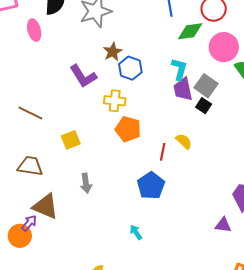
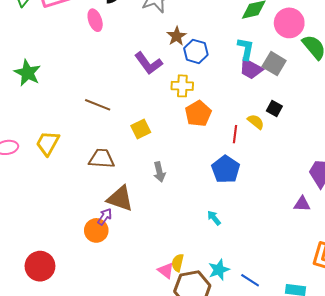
purple trapezoid: (183, 89) -> (251, 69), turned -45
black square: (204, 106) -> (274, 108), moved
orange pentagon: (128, 129) -> (198, 114), turned 30

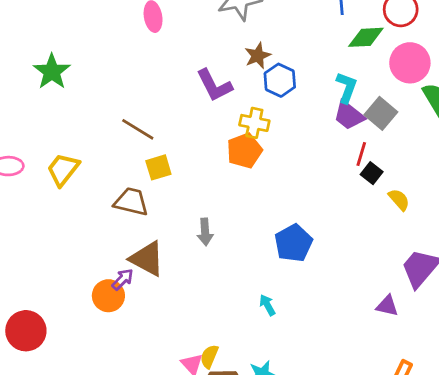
orange pentagon: (198, 114) -> (244, 151), moved
yellow semicircle: (256, 122) -> (399, 200), moved
yellow square: (141, 129) -> (158, 167), moved
red line: (235, 134) -> (361, 154), moved

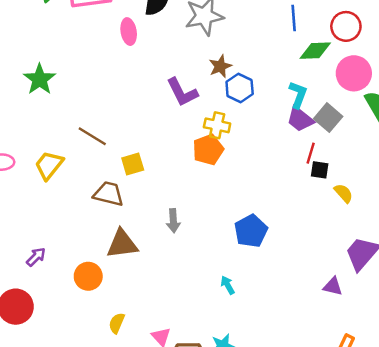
brown line: (138, 129) -> (92, 136), moved
black square: (372, 173) -> (320, 170), turned -30
brown triangle: (147, 259) -> (122, 244), turned -36
purple arrow: (123, 279) -> (36, 257), moved
yellow semicircle: (209, 356) -> (117, 323), moved

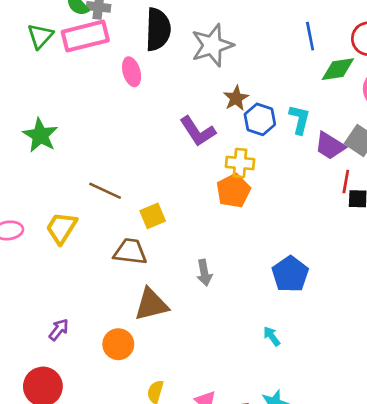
cyan L-shape: (298, 95) -> (299, 119), moved

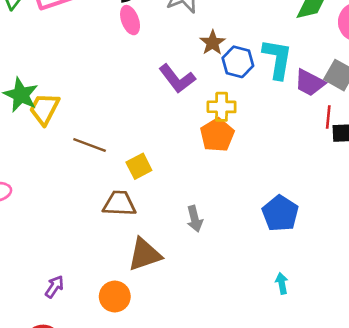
pink ellipse: (132, 72) -> (130, 20), moved
cyan L-shape: (299, 119) -> (277, 59), size x1.4
yellow trapezoid: (61, 228) -> (44, 109), moved
cyan arrow: (272, 336) -> (282, 283), moved, turned 30

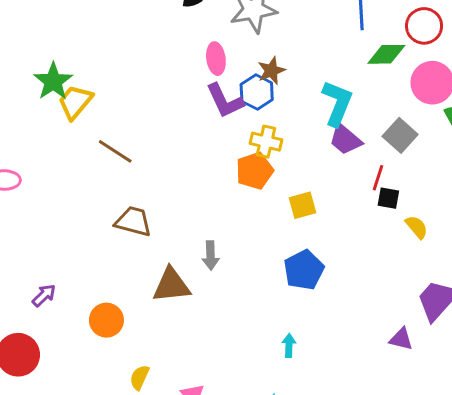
pink ellipse: (130, 20) -> (216, 59), moved
blue hexagon: (238, 62) -> (257, 92), moved
purple trapezoid: (310, 83) -> (345, 139), moved
yellow square: (139, 166) -> (302, 205), moved
brown triangle: (145, 254) -> (171, 285), moved

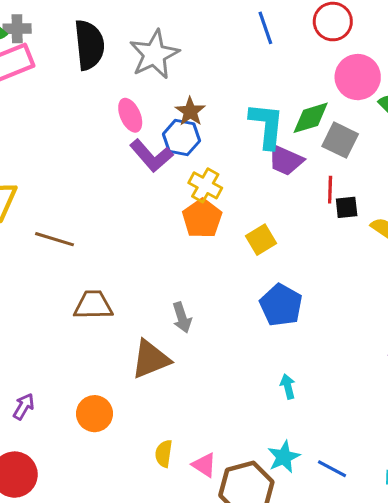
green diamond: (386, 54) -> (311, 118), moved
yellow cross: (266, 142) -> (205, 185), turned 32
yellow semicircle: (139, 377) -> (164, 454), moved

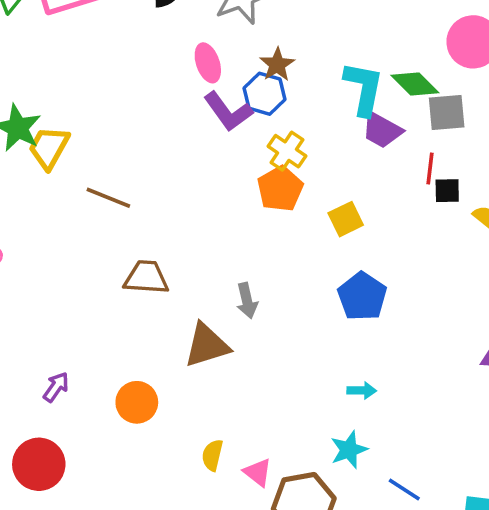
green diamond: (311, 118) -> (415, 84), turned 57
gray square: (340, 140) -> (447, 113), turned -36
cyan arrow: (288, 386) -> (362, 391), turned 100
cyan star: (284, 457) -> (349, 450), moved

